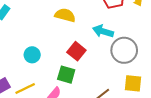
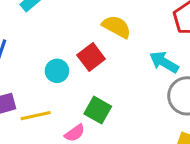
red square: (76, 51) -> (91, 57), moved

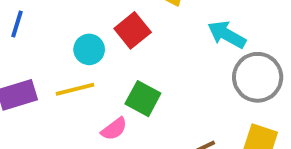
yellow line: (36, 116) -> (75, 89), moved

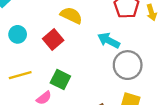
cyan circle: (89, 49) -> (18, 34), moved

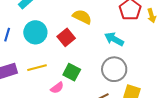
cyan circle: (18, 34) -> (35, 32), size x1.5
gray circle: (128, 65) -> (114, 69), moved

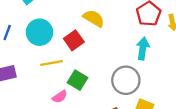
cyan arrow: (114, 39) -> (143, 49), moved, turned 66
yellow line: (37, 68) -> (52, 63), moved

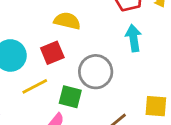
red square: (74, 40) -> (52, 53), turned 30
gray circle: (126, 80) -> (96, 72), moved

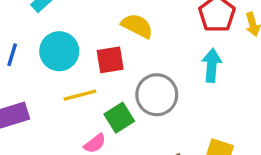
green square: (70, 97) -> (119, 118), turned 30

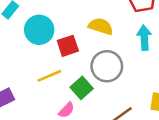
yellow semicircle: (137, 26) -> (101, 26), moved
cyan circle: (59, 51) -> (39, 30), moved

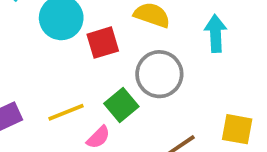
yellow line: (49, 76) -> (66, 112), moved

